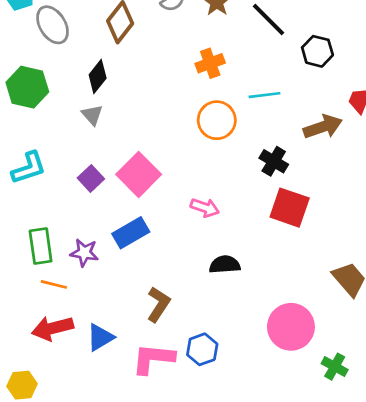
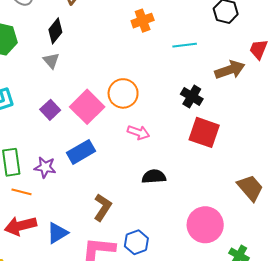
orange circle: (217, 120) -> (123, 93), moved

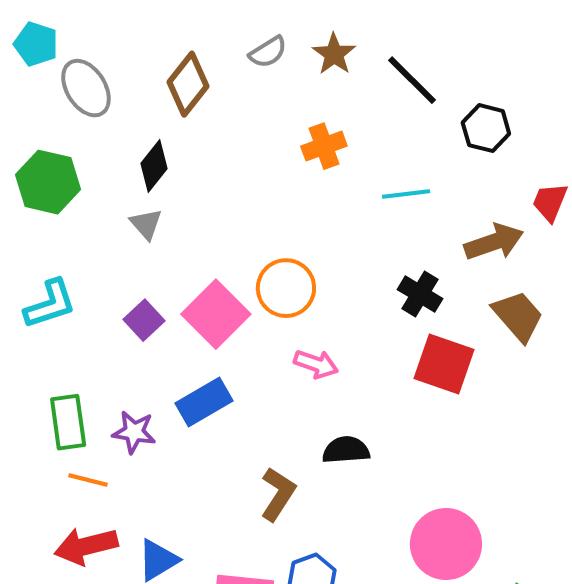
brown trapezoid: (250, 188) -> (518, 316), moved
brown L-shape: (103, 207) -> (278, 494), moved

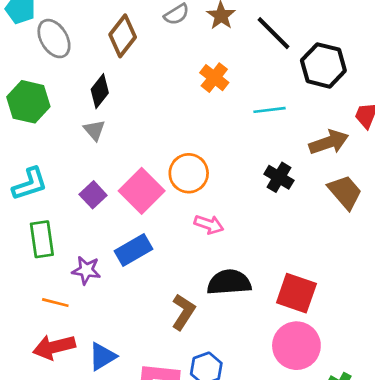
black hexagon: (486, 128) -> (323, 65), size x1.4
orange cross: (324, 146) -> (214, 78), turned -32
red square: (444, 364) -> (296, 293), moved
green rectangle: (68, 422) -> (42, 239), moved
black semicircle: (346, 450) -> (229, 282), size x1.4

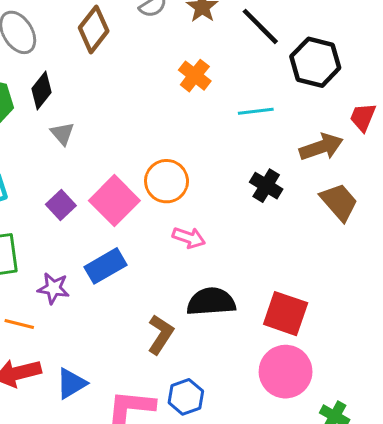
black diamond: (100, 91) -> (42, 90), moved

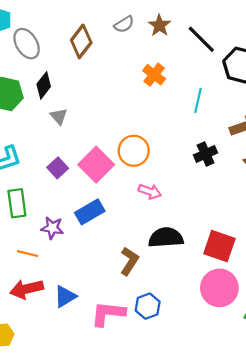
cyan line: (256, 111) -> (198, 100), turned -70
black cross: (266, 186) -> (206, 154), turned 35

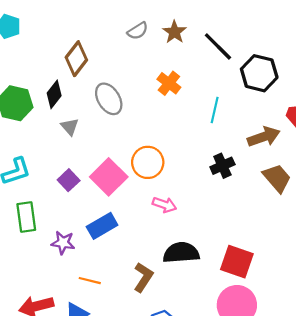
brown diamond: (81, 41) -> (76, 59), moved
gray ellipse: (27, 44) -> (109, 99), moved
orange line: (28, 254) -> (90, 281), moved

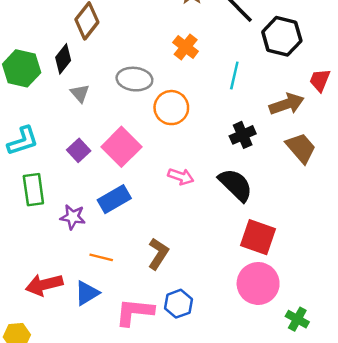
gray ellipse: (109, 99) -> (134, 79), moved, turned -52
orange circle: (148, 162) -> (171, 108), moved
black semicircle: (181, 253) -> (236, 185), moved, turned 48

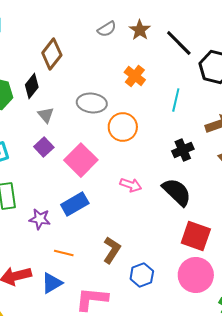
purple square: (79, 150) -> (44, 147), moved
blue hexagon: (178, 304) -> (142, 275), moved

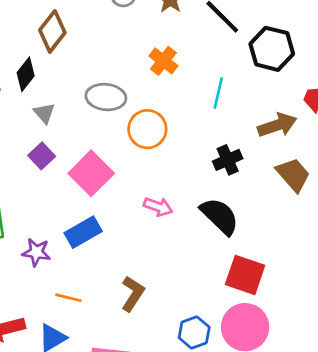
blue hexagon: (142, 275) -> (194, 332), moved

